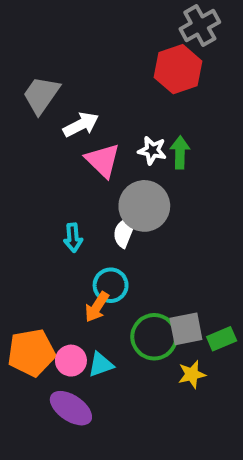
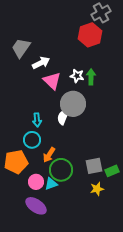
cyan circle: (111, 285) -> (32, 140), moved
green circle: (154, 337) -> (61, 170), moved
orange pentagon: (31, 353) -> (16, 162), moved

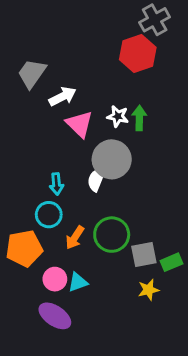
green circle: (61, 170) -> (112, 235), moved

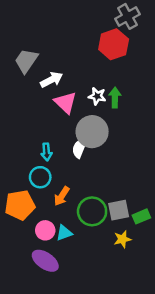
green circle: (112, 235) -> (92, 211), moved

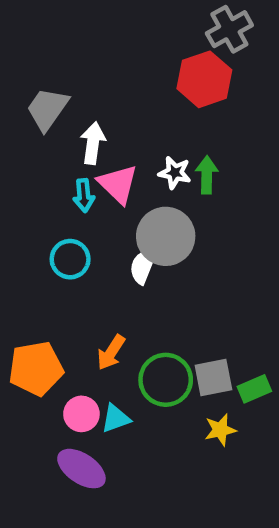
white arrow: (52, 80) -> (93, 143), turned -55
cyan arrow: (46, 152) -> (84, 195), moved
cyan circle: (40, 177) -> (70, 259), moved

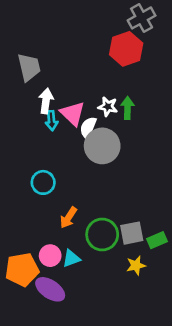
gray trapezoid: (47, 109) -> (29, 67), turned 132
white arrow: (93, 143) -> (46, 101), moved
cyan circle: (70, 259) -> (43, 182), moved
white semicircle: (143, 266) -> (88, 128), moved
orange pentagon: (36, 368) -> (22, 270), moved

